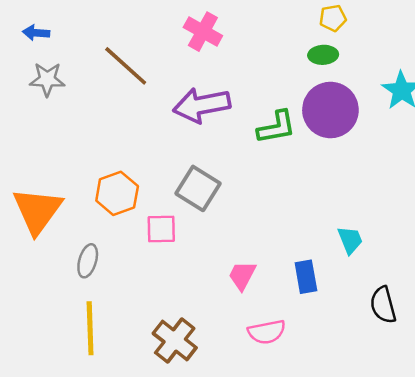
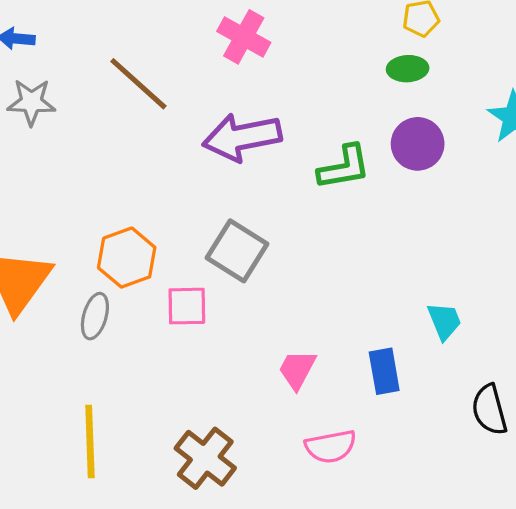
purple circle: (330, 110) -> (418, 144), size x0.7
gray ellipse: (88, 261) -> (95, 316), moved

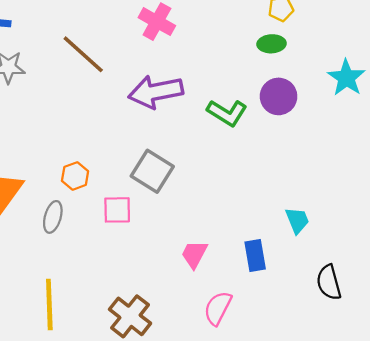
green L-shape: (344, 167) -> (227, 113), turned 42
orange hexagon: (127, 258) -> (75, 176), size x0.7
pink semicircle: (331, 446) -> (218, 308), turned 128

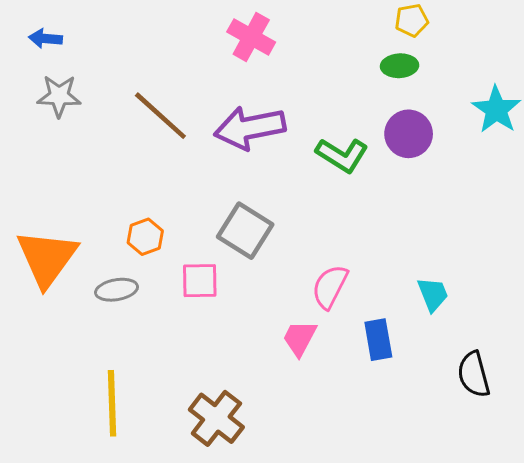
brown line: (83, 54) -> (160, 116), moved
gray ellipse: (53, 217) -> (117, 290), turned 64
pink semicircle: (218, 308) -> (330, 287), moved

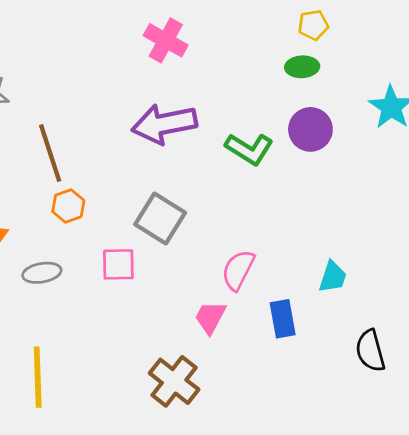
brown line: (160, 116) -> (50, 153), moved, turned 30
orange hexagon: (145, 237) -> (68, 206), moved
cyan trapezoid: (433, 294) -> (333, 277), turned 40
brown cross: (216, 418) -> (174, 381), moved

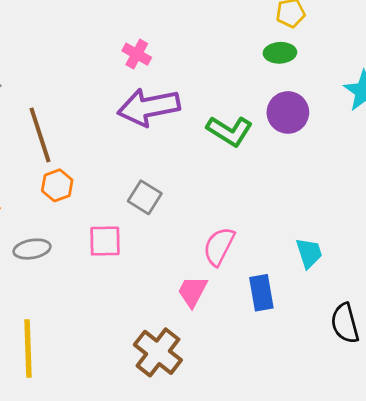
pink cross: (166, 40) -> (137, 54), moved, size x0.7
gray square: (160, 219) -> (145, 197), size x0.7
cyan trapezoid: (333, 277) -> (309, 253), turned -36

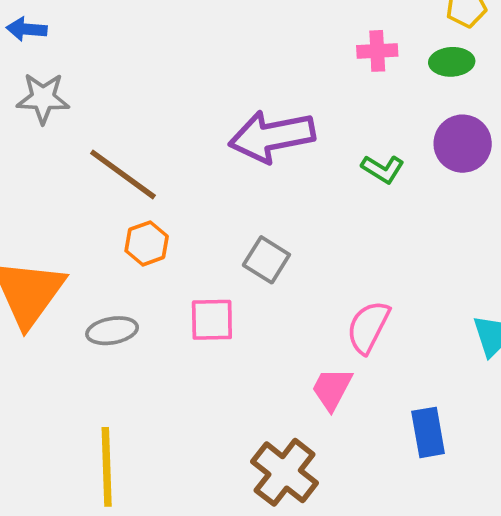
pink cross: (137, 54) -> (377, 51), moved, turned -32
green L-shape: (230, 131) -> (383, 169), size x0.7
brown line: (40, 135) -> (123, 174), turned -36
blue rectangle: (261, 293) -> (428, 432), moved

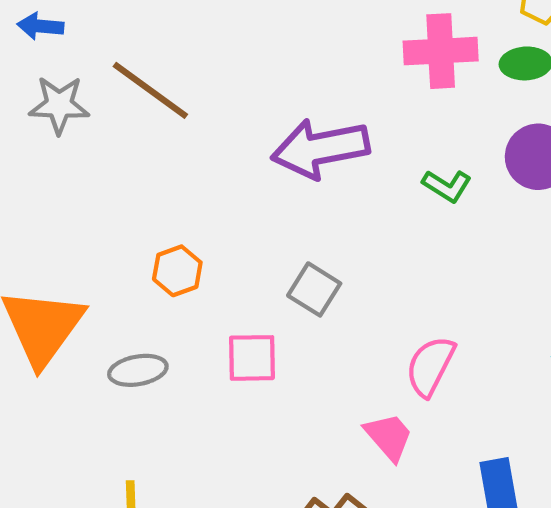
pink cross: (377, 51) -> (441, 51), size x1.6
brown line: (123, 174) -> (150, 90), moved
pink trapezoid: (332, 389) -> (389, 437), turned 111

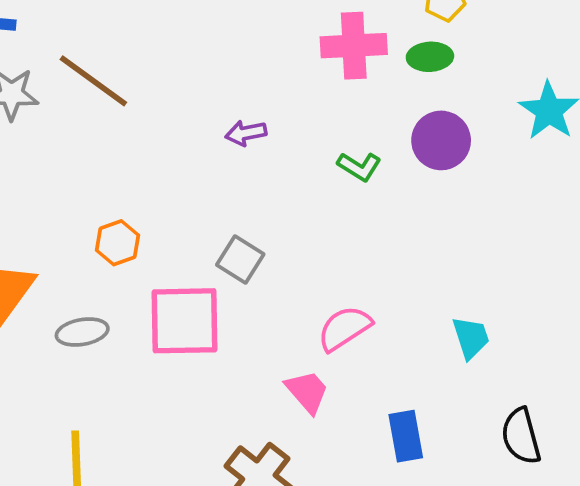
purple arrow: (320, 148) -> (246, 133), size x0.5
pink square: (252, 358) -> (184, 321), size x1.6
pink semicircle: (430, 366) -> (344, 328), turned 30

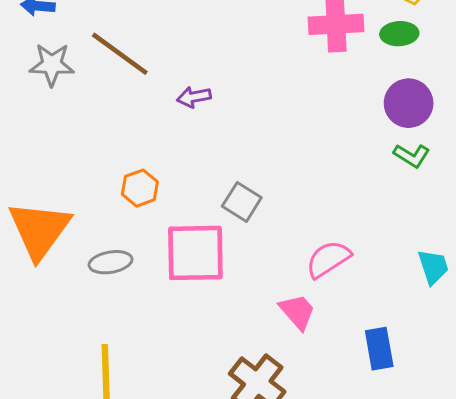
purple arrow: (246, 133) -> (194, 97), moved
green L-shape: (359, 166) -> (412, 156), moved

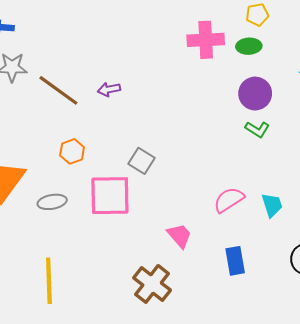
brown line: (120, 54) -> (58, 90), moved
pink semicircle: (328, 259) -> (229, 200), moved

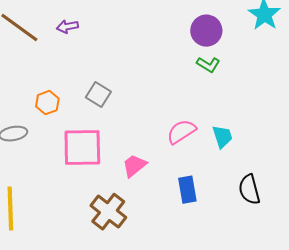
orange hexagon: (72, 151) -> (47, 103), moved
pink square: (110, 196) -> (82, 148), moved
pink trapezoid: (179, 236) -> (134, 166), turned -88

